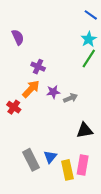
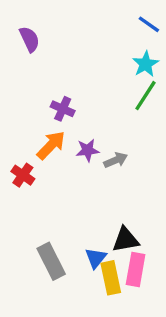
purple semicircle: (18, 37) -> (30, 39), moved
black triangle: (85, 130) -> (126, 240), moved
blue triangle: (50, 157) -> (96, 258), moved

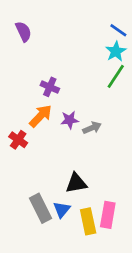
blue line: (149, 24) -> (118, 30), moved
black triangle: (126, 240) -> (76, 183), moved
blue triangle: (96, 258) -> (62, 210), moved

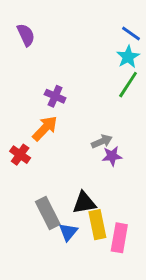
purple star: (70, 120) -> (112, 156), moved
gray rectangle: (41, 208) -> (48, 213), moved
yellow rectangle: (88, 221) -> (97, 225), moved

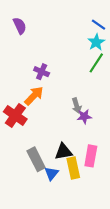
gray arrow: (102, 141) -> (77, 106), turned 96
red cross: (20, 155) -> (15, 115), size x1.5
pink rectangle: (119, 238) -> (91, 156), moved

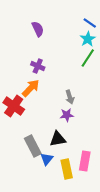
purple semicircle: (20, 26) -> (38, 29), moved
purple star: (84, 117) -> (67, 115), moved
pink rectangle: (91, 156) -> (85, 161), moved
yellow rectangle: (73, 168) -> (67, 169), moved

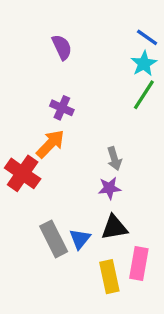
black triangle: (58, 139) -> (114, 227), moved
blue triangle: (47, 159) -> (80, 239), moved

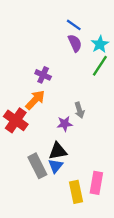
blue line: (147, 37) -> (74, 25), moved
purple semicircle: (62, 47) -> (75, 43), moved
purple star: (109, 188) -> (65, 124), moved
black triangle: (114, 227) -> (58, 151), moved

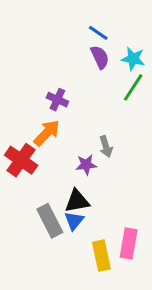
cyan star: (100, 44) -> (133, 59), turned -30

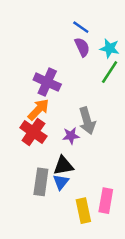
purple cross: (57, 100) -> (47, 82), size x1.5
gray arrow: (106, 147) -> (87, 121), size x1.5
red cross: (21, 160) -> (33, 132), moved
gray rectangle: (50, 221) -> (41, 182), turned 35

